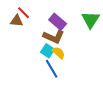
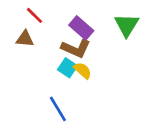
brown triangle: (17, 21) -> (25, 39), moved
blue line: (52, 69) -> (58, 109), moved

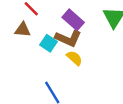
cyan square: (68, 68) -> (49, 43), moved

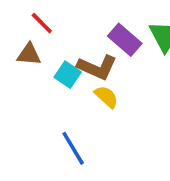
purple rectangle: (73, 20) -> (125, 40), moved

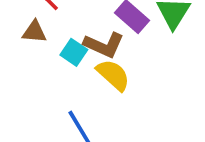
yellow semicircle: (106, 97) -> (113, 75), size x1.4

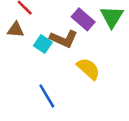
yellow semicircle: (113, 75) -> (88, 69), moved

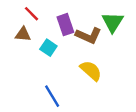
purple rectangle: (83, 19) -> (65, 25), moved, turned 30
brown L-shape: (64, 39) -> (88, 35), moved

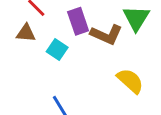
yellow semicircle: (91, 71) -> (130, 81), moved

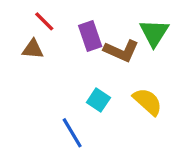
cyan square: (57, 50) -> (98, 100), moved

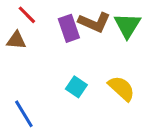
brown L-shape: (121, 51) -> (94, 22), moved
blue line: (72, 133) -> (24, 114), moved

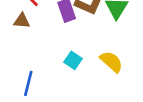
blue line: (24, 114) -> (28, 83), turned 45

